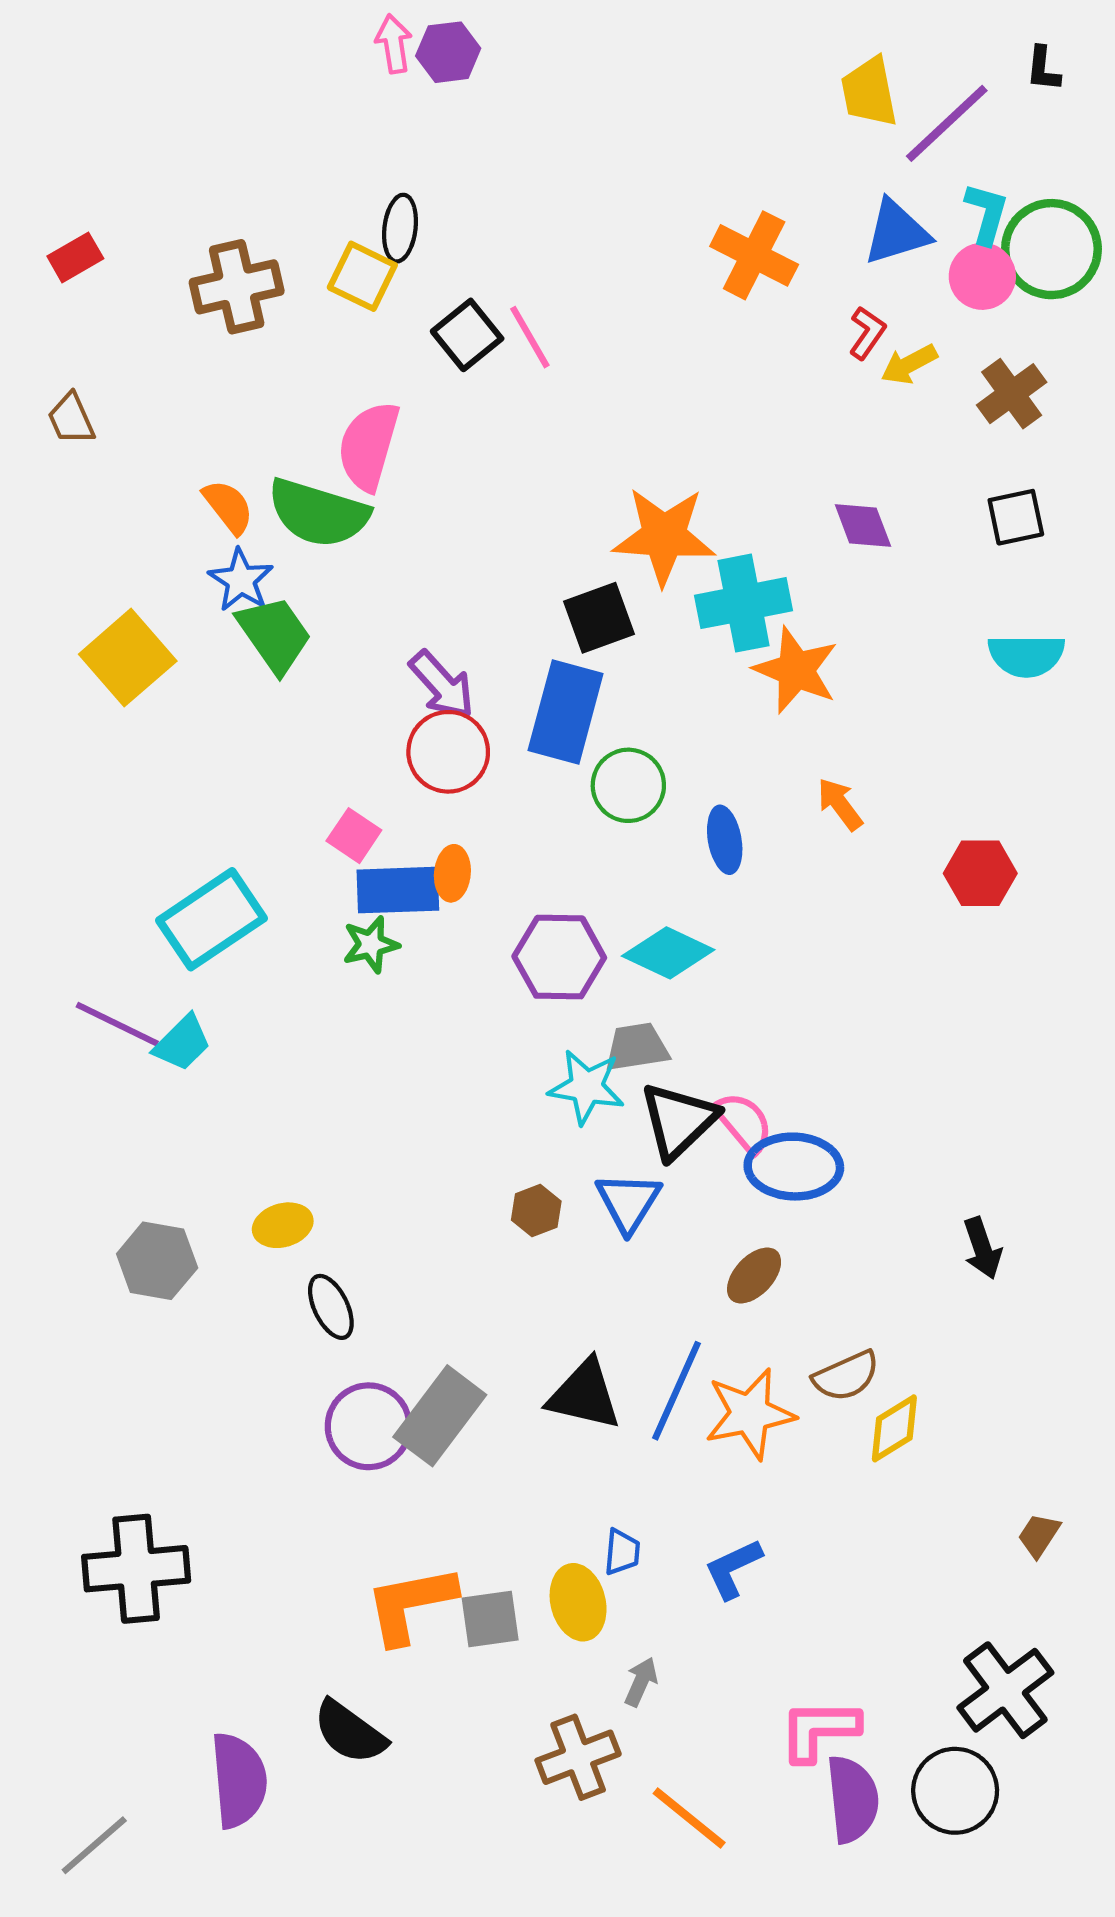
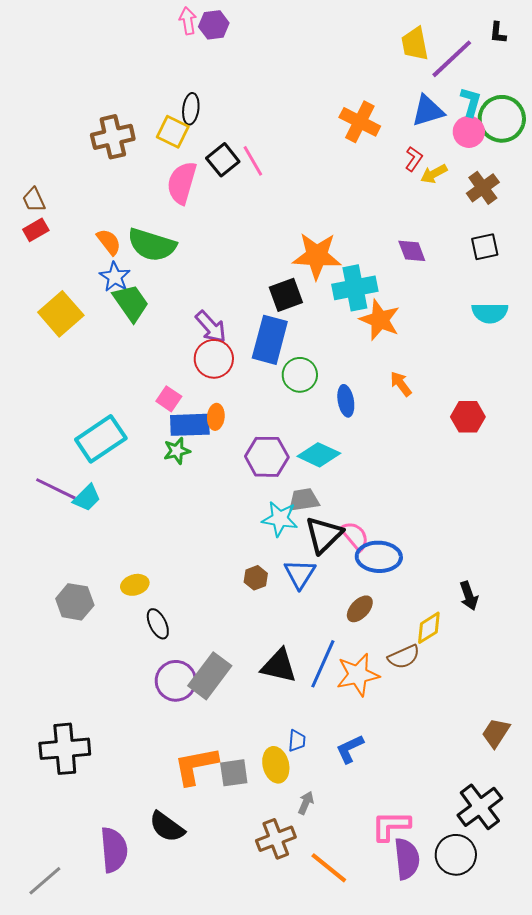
red rectangle: (75, 257) -> (36, 230), moved
pink semicircle: (369, 446) -> (182, 183), moved
yellow diamond: (894, 1428) -> (429, 628), moved
brown trapezoid: (1039, 1535) -> (496, 733), size x1.4

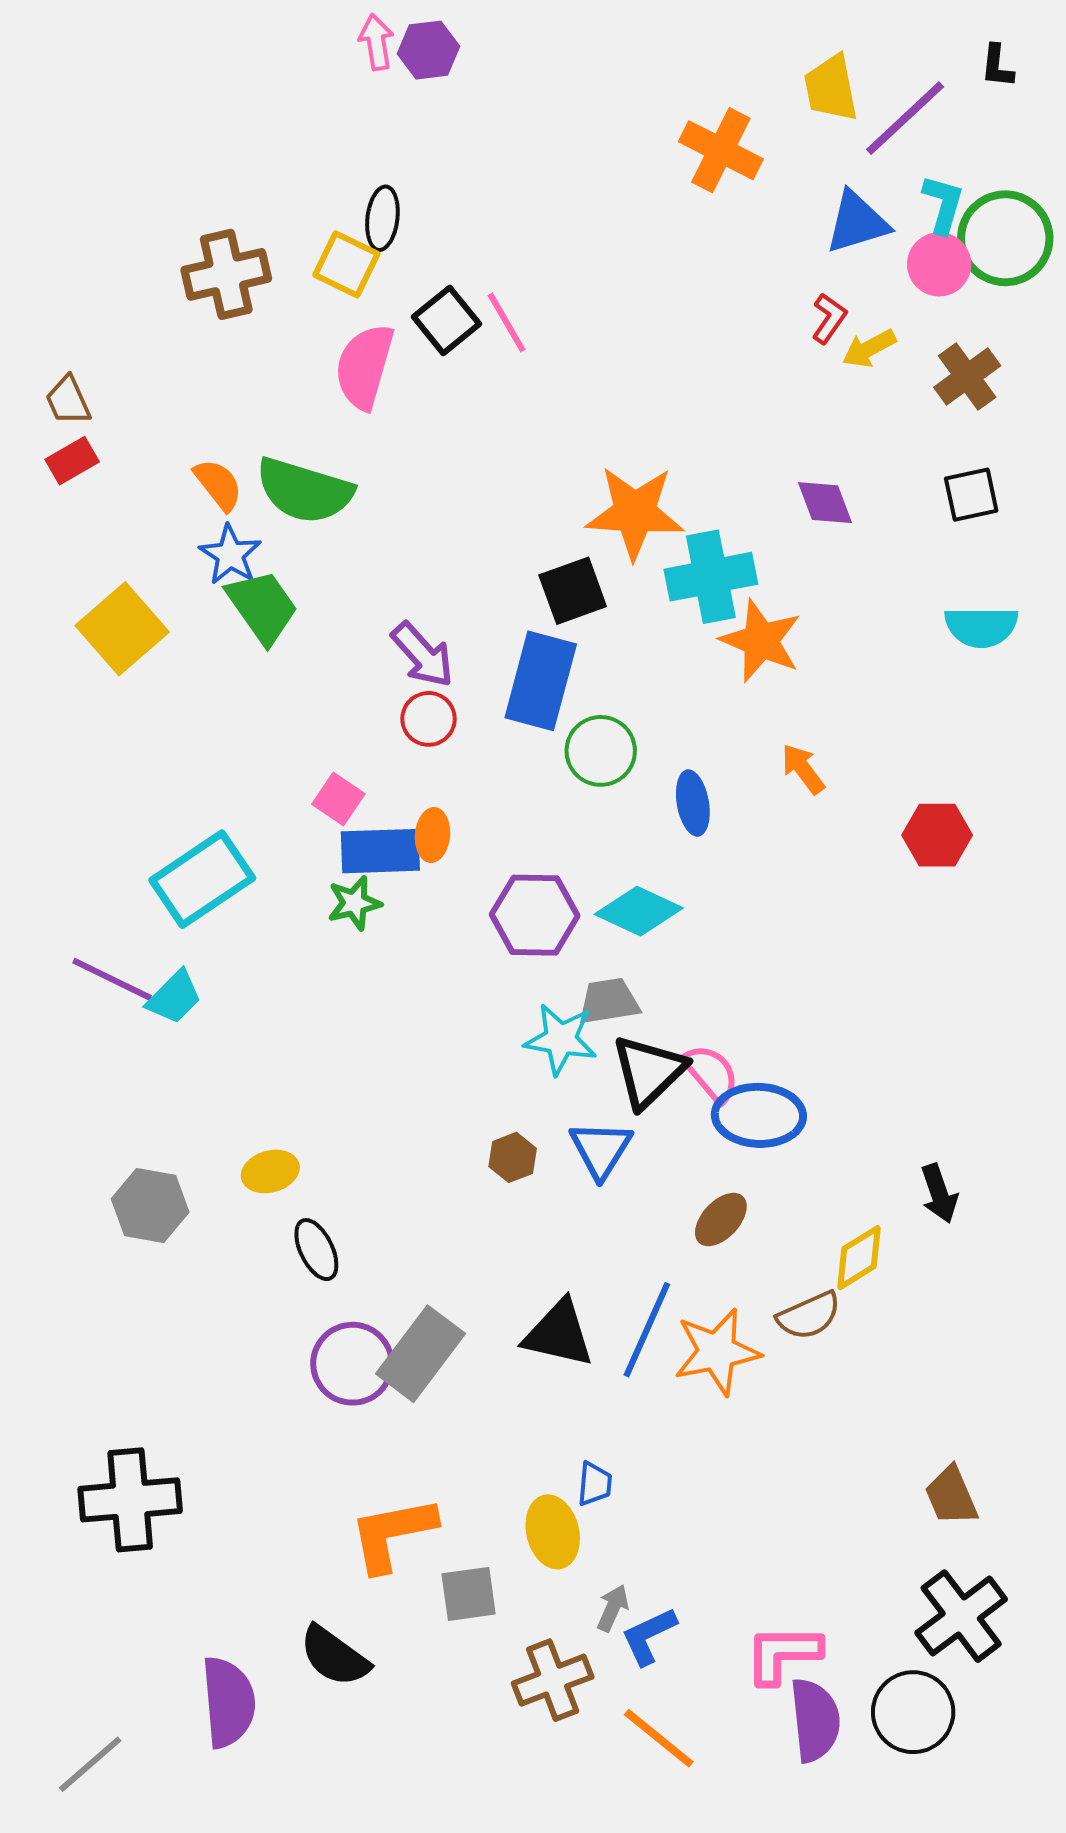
orange cross: (360, 122) -> (721, 150), moved
red circle: (214, 359) -> (429, 719), size x0.7
brown trapezoid: (496, 733) -> (951, 1496), moved, turned -56
blue L-shape: (350, 749) -> (649, 1636), moved
gray square: (234, 773) -> (469, 1594), moved

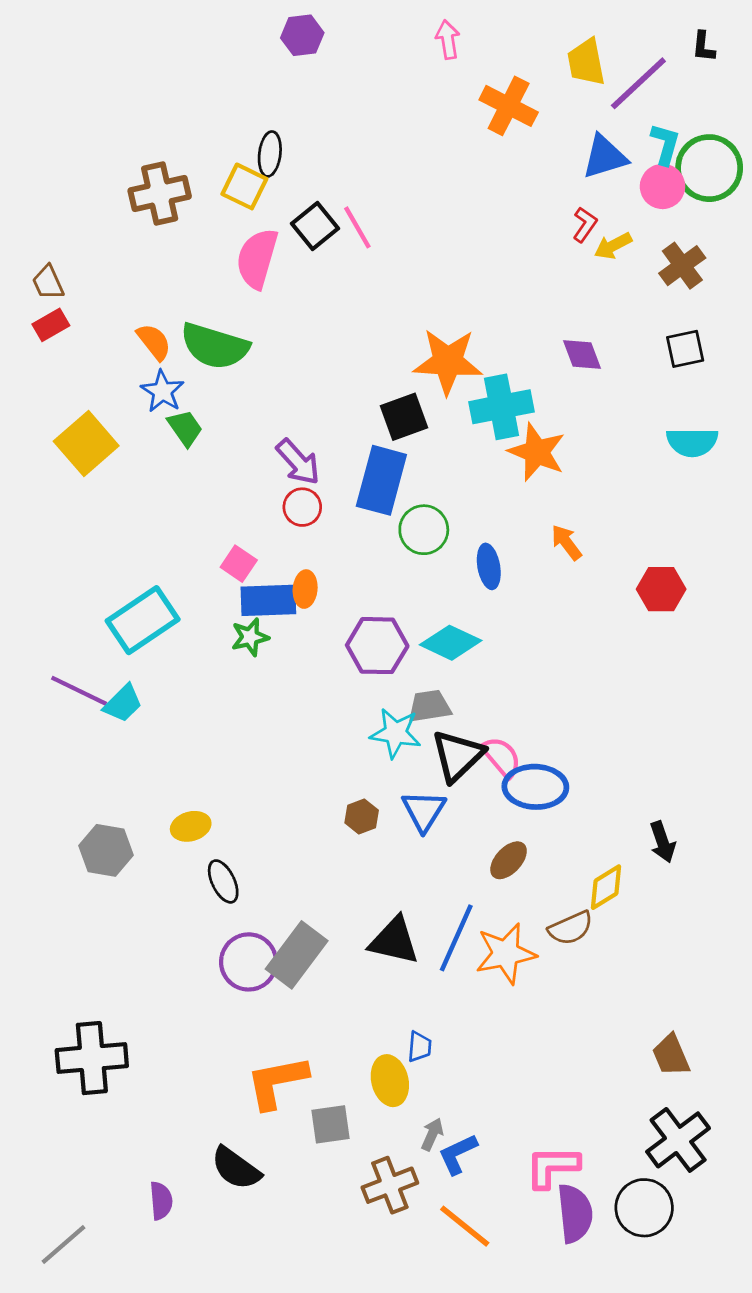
pink arrow: (376, 42) -> (448, 40), moved
green trapezoid: (262, 607) -> (185, 428), size x0.7
purple semicircle: (228, 1702) -> (161, 1201), size x0.6

